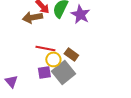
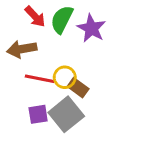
brown arrow: (32, 17) -> (22, 49), moved
yellow circle: (53, 59) -> (65, 77), moved

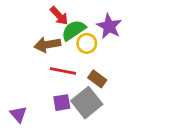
green semicircle: (62, 19) -> (74, 30), moved, turned 30
yellow circle: (65, 77) -> (87, 43), moved

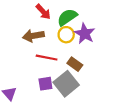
purple star: (109, 26) -> (85, 34), moved
green semicircle: (74, 30) -> (67, 17), moved

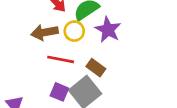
yellow circle: (66, 35) -> (74, 31), moved
purple square: (45, 84) -> (59, 92), turned 32

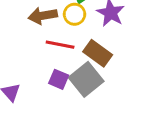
brown rectangle: (96, 68) -> (98, 53), size x1.4

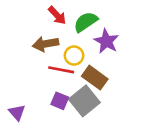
yellow circle: (75, 14) -> (74, 56), moved

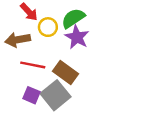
green semicircle: (86, 22) -> (73, 18), moved
yellow circle: (74, 56) -> (48, 27), moved

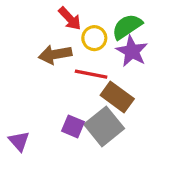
red line: (33, 65) -> (91, 74), moved

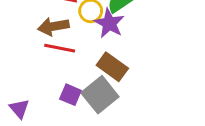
purple star: (132, 51) -> (109, 23), moved
red line: (91, 74) -> (60, 48), moved

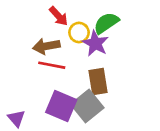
brown rectangle: (112, 67) -> (98, 82), turned 45
purple square: (70, 95) -> (61, 106), size x1.6

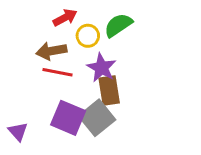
red arrow: (59, 16) -> (65, 18), turned -75
purple star: (95, 43) -> (102, 68), moved

